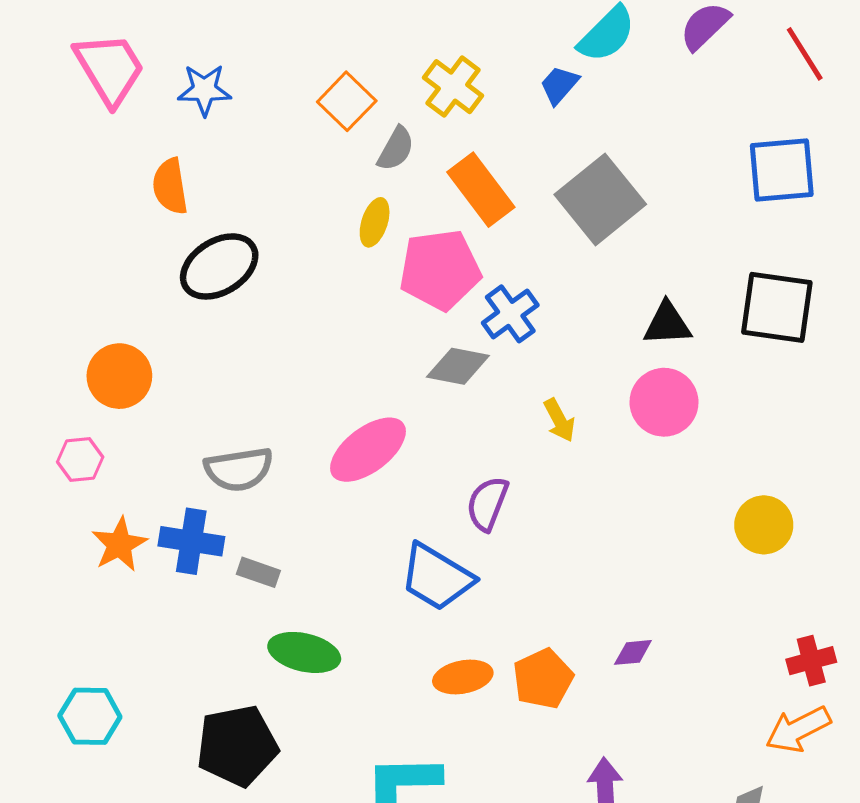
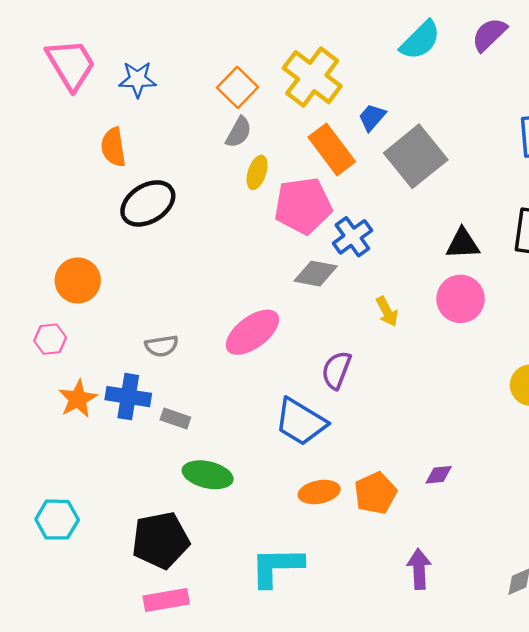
blue trapezoid: (559, 85) -> (372, 117), moved
yellow cross: (453, 87) -> (312, 77), size x1.4
gray semicircle: (396, 149) -> (239, 132), moved
gray semicircle: (239, 469) -> (162, 346), size x0.7

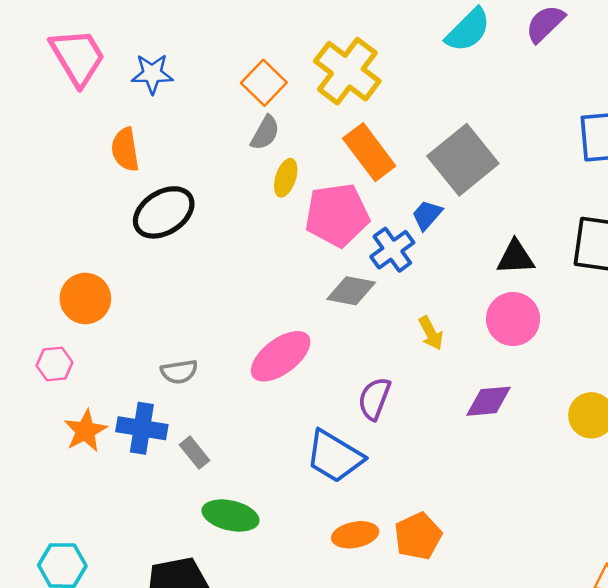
blue trapezoid: (372, 117) -> (427, 215), moved
gray rectangle: (175, 418) -> (195, 453), turned 32
purple diamond: (439, 475) -> (489, 401), moved, size x1.5

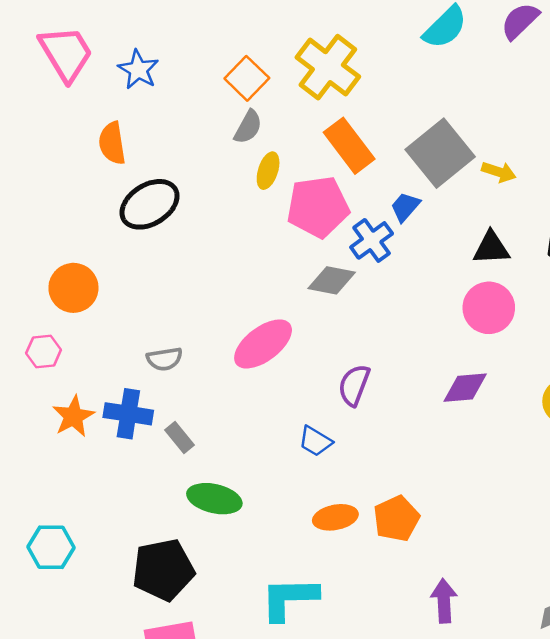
blue star: (152, 74) -> (138, 70), turned 30
yellow arrow: (431, 333) -> (499, 172), moved, turned -44
blue trapezoid: (335, 456) -> (315, 441), size x0.6

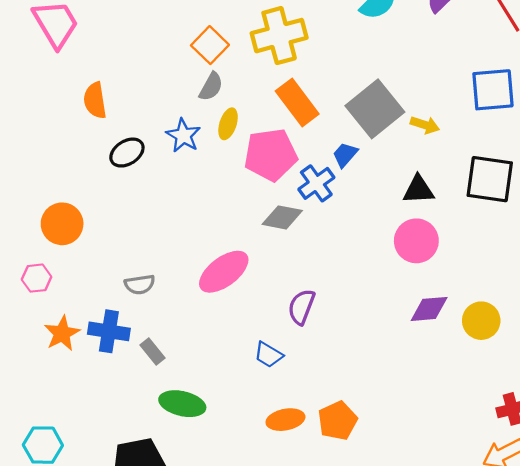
yellow cross: (328, 67) -> (279, 36), turned 38
blue star: (138, 70) -> (183, 136), moved
black ellipse: (150, 204) -> (127, 153), size x0.7
purple diamond: (465, 388) -> (429, 309), moved

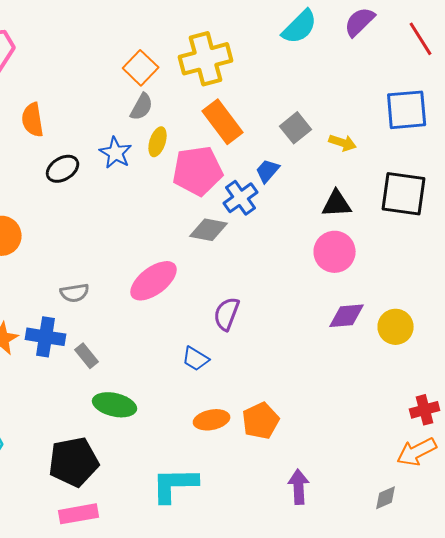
gray square: (375, 109) -> (296, 128), size x0.6

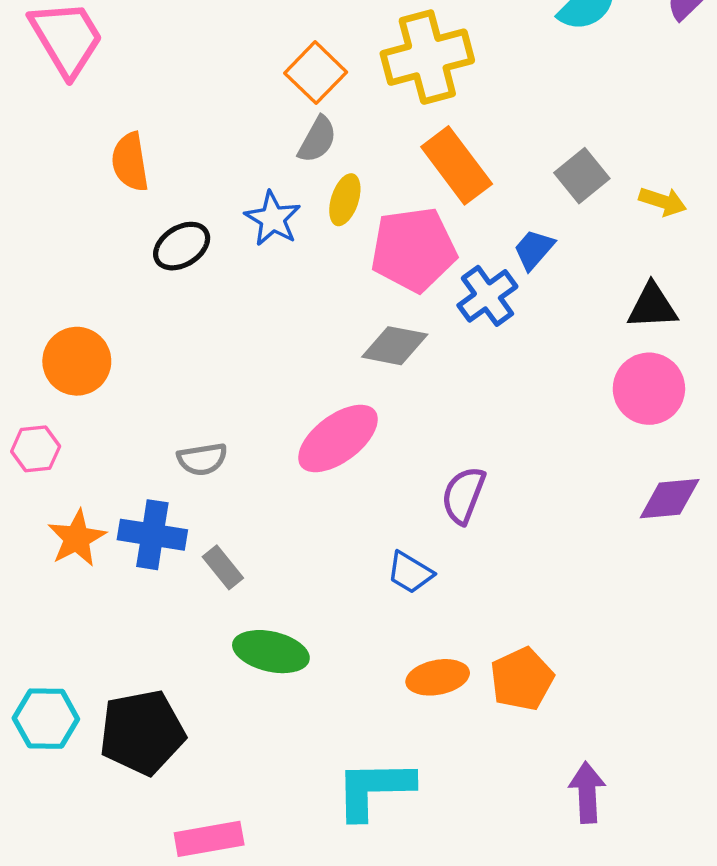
gray diamond: (209, 230) -> (395, 346), moved
black pentagon: (74, 462) -> (142, 732), moved

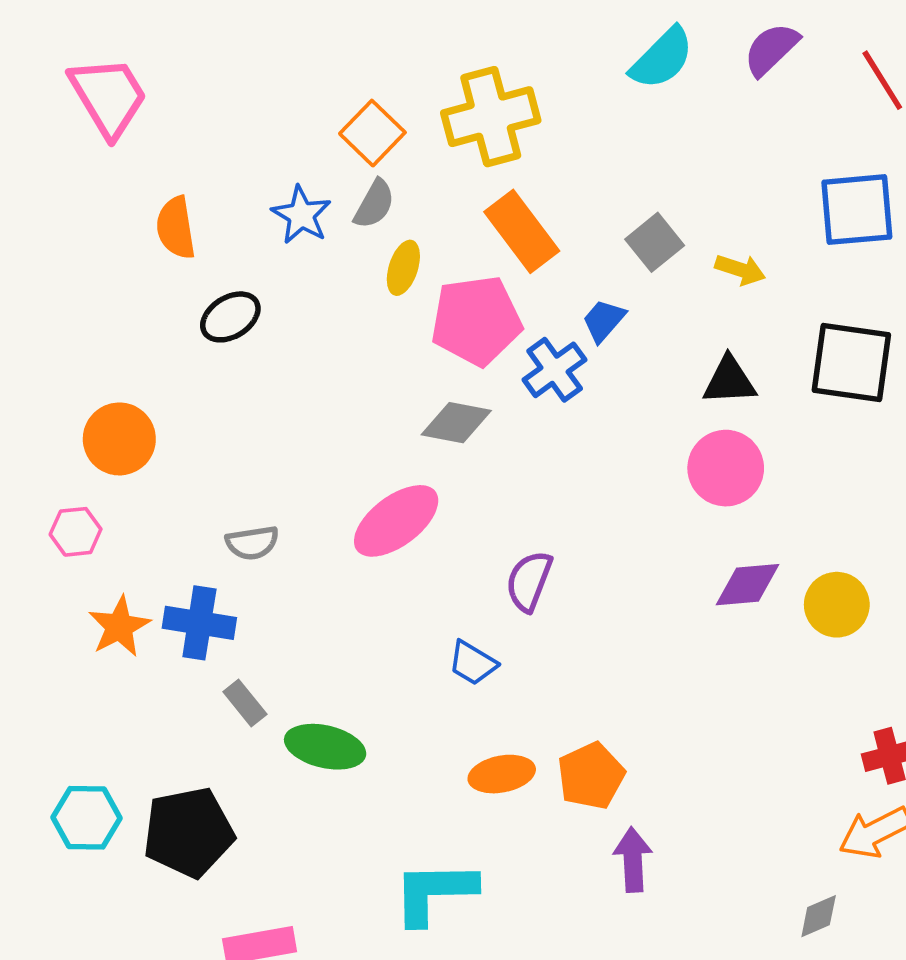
blue star: (273, 219) -> (301, 215), moved
gray rectangle: (223, 567) -> (245, 703), moved
purple arrow: (587, 792) -> (633, 860), moved

